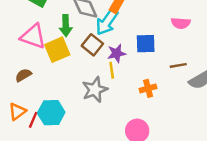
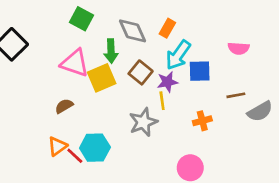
cyan arrow: (107, 22) -> (178, 55), moved
red line: (33, 120) -> (75, 156), turned -70

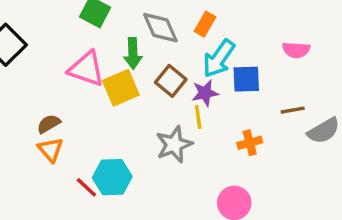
brown semicircle: (64, 106) -> (49, 124), moved
orange triangle: (57, 146) -> (50, 150), moved, turned -35

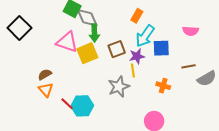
gray diamond: (160, 28) -> (87, 18), moved
brown square: (171, 81) -> (117, 49), turned 30
orange cross: (250, 143) -> (163, 86), turned 32
red line: (86, 187) -> (67, 104), moved

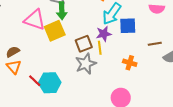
brown square: (117, 49) -> (84, 44), moved

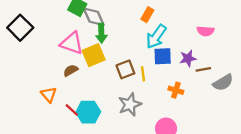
blue square: (128, 26) -> (163, 56), moved
purple star: (104, 34) -> (188, 58), moved
brown semicircle: (13, 52) -> (71, 70), moved
gray star: (86, 64) -> (130, 104), moved

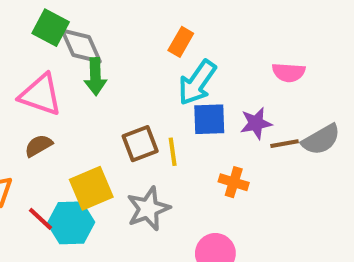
yellow square: (94, 55) -> (91, 188), moved
gray semicircle: (223, 83) -> (321, 140), moved

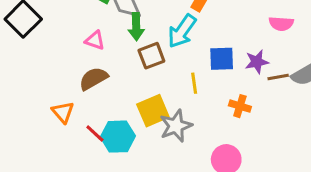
cyan arrow: (197, 83) -> (182, 31), moved
pink triangle: (41, 95) -> (95, 40), size x0.6
brown square: (140, 144) -> (151, 56), moved
brown semicircle: (38, 146) -> (93, 79), size x1.4
yellow square: (91, 188) -> (153, 111), moved

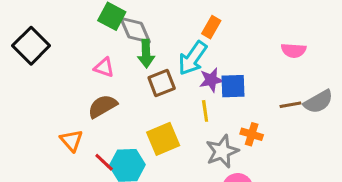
purple star: (257, 62) -> (211, 80), moved
gray star: (176, 126) -> (222, 151), moved

